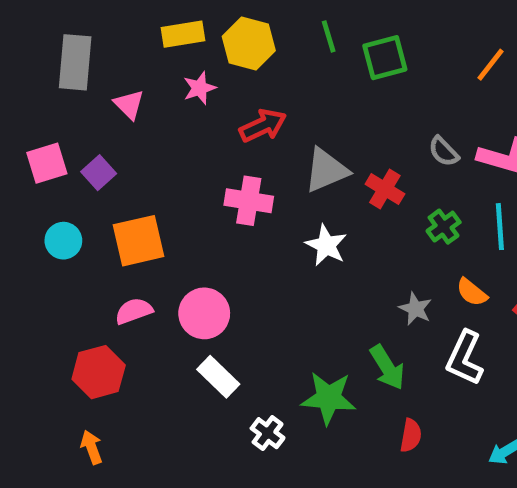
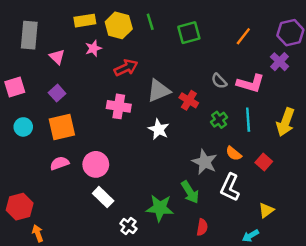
green line: (329, 36) -> (150, 22), moved
purple square: (99, 173) -> (57, 93), moved
gray star: (415, 309) -> (205, 162), size x1.5
red hexagon: (99, 372) -> (20, 207), moved

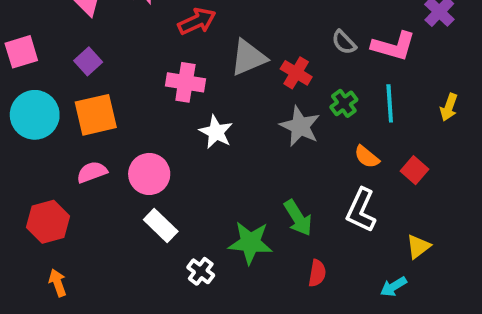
yellow arrow: (286, 122) -> (449, 107), size x0.6
cyan circle: (23, 127) -> (35, 115), size x1.6
white star: (159, 129) -> (216, 132), moved
gray star: (205, 162) -> (300, 126), moved
red hexagon: (20, 207) -> (48, 222), moved

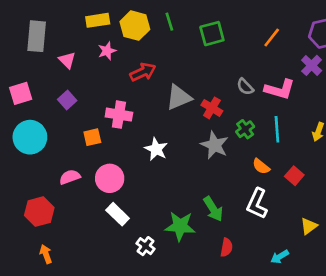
pink cross: (185, 82) -> (119, 115), moved
orange square: (96, 115) -> (92, 137), moved, size x0.6
yellow triangle: (418, 247) -> (309, 226), moved

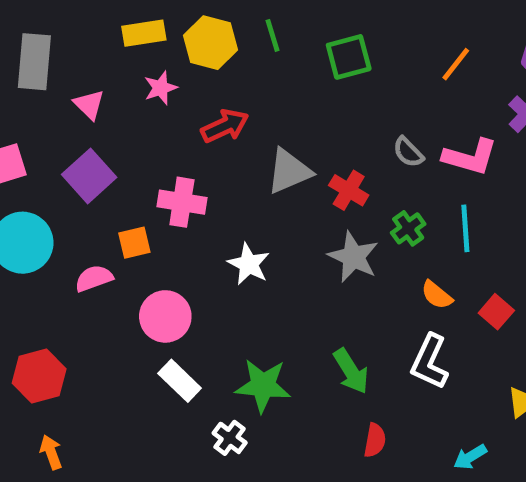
purple square: (67, 100) -> (89, 176), size x1.5
pink semicircle: (70, 177) -> (94, 278), moved
green star: (180, 226) -> (263, 386), moved

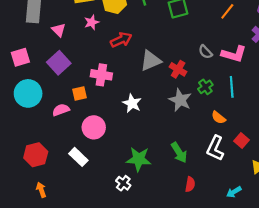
red square: (496, 312) -> (242, 141), moved
white rectangle: (180, 381) -> (78, 157), moved

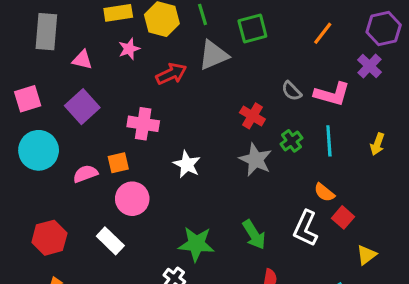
pink triangle: (59, 30) -> (82, 60), turned -32
gray triangle: (151, 61) -> (213, 55), moved
orange square: (79, 93) -> (118, 163), moved
orange semicircle: (219, 118) -> (324, 192), moved

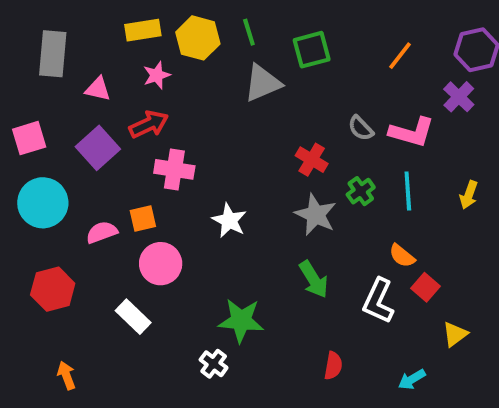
red arrow: (171, 74) -> (149, 124), moved
green arrow: (254, 235) -> (314, 279), moved
red hexagon: (49, 238) -> (53, 289), moved

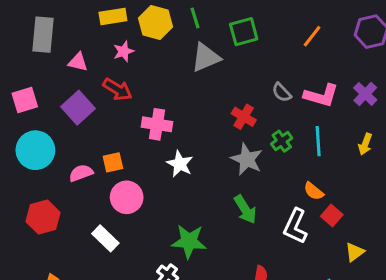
purple cross: (459, 97) -> (365, 94), moved
red arrow: (149, 124) -> (118, 89), turned 56
pink cross: (174, 169) -> (157, 124), moved

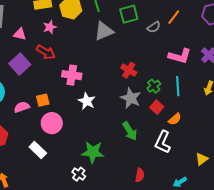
gray semicircle: (282, 92) -> (154, 27), moved, turned -80
orange semicircle: (314, 191) -> (175, 119), turned -80
red square: (332, 216) -> (157, 107), moved

